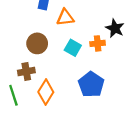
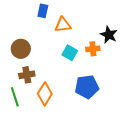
brown circle: (37, 43) -> (21, 49), moved
blue pentagon: (91, 84) -> (87, 87), turned 30

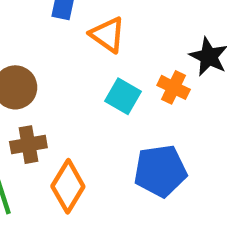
orange triangle: (63, 25) -> (108, 35), turned 42
orange cross: (93, 49) -> (174, 87), turned 32

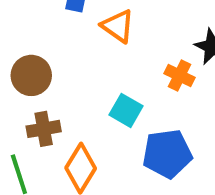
cyan square: (123, 96) -> (126, 110), moved

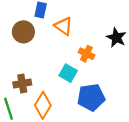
brown circle: (31, 75) -> (23, 32), moved
orange cross: (179, 75) -> (86, 54), moved

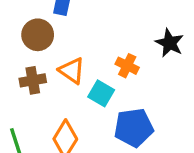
orange triangle: (64, 26) -> (72, 71), moved
brown cross: (22, 83) -> (33, 80), moved

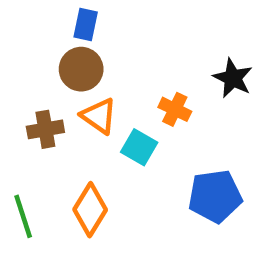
brown circle: (38, 35) -> (81, 69), moved
blue pentagon: (134, 128) -> (215, 196), moved

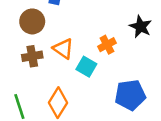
brown circle: (81, 69) -> (32, 21), moved
orange cross: (175, 109) -> (107, 45), turned 36

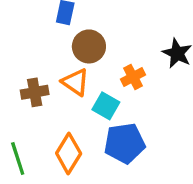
brown circle: (32, 21) -> (89, 46), moved
blue pentagon: (130, 95) -> (125, 143), moved

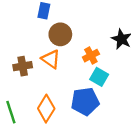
cyan square: (106, 106) -> (99, 77), moved

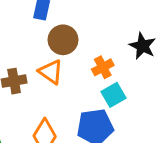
cyan square: (99, 77) -> (113, 95), turned 30

